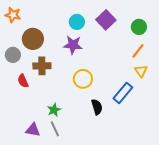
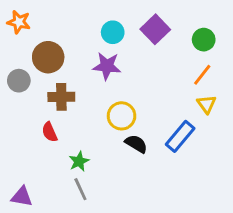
red semicircle: (23, 81) -> (50, 132), moved
black semicircle: (97, 107) -> (136, 144), moved, turned -42
purple triangle: (33, 130) -> (22, 197), moved

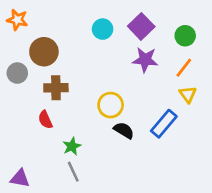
purple star: (107, 66) -> (145, 60), moved

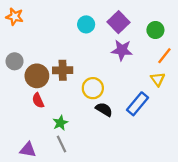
brown circle: (44, 52) -> (37, 76), moved
orange line: (184, 68) -> (164, 56), moved
brown cross: (56, 88) -> (63, 70), moved
purple triangle: (20, 178) -> (28, 150), moved

